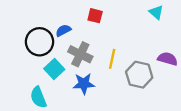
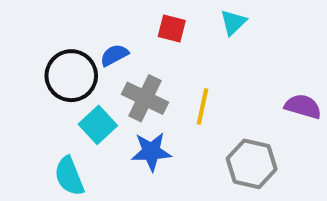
cyan triangle: (156, 12) -> (233, 22), moved, turned 35
gray hexagon: (139, 75) -> (252, 164), moved

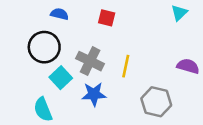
cyan triangle: (233, 22) -> (179, 13), moved
blue semicircle: (114, 55) -> (59, 14), moved, turned 42

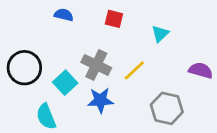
cyan triangle: (179, 13) -> (160, 34), moved
black circle: (44, 47) -> (24, 68), moved
yellow line: (126, 66) -> (134, 70), turned 35

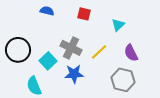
purple semicircle: (201, 70) -> (131, 53), moved, turned -132

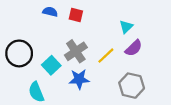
red square: (84, 14) -> (76, 15), moved
gray cross: (71, 48) -> (76, 51), turned 30
purple semicircle: (131, 53) -> (134, 48), moved, turned -108

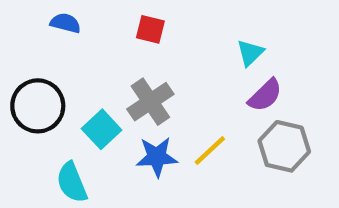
blue semicircle: (50, 12) -> (65, 23), moved
yellow line: (106, 56) -> (210, 151), moved
gray hexagon: (132, 86) -> (284, 146), moved

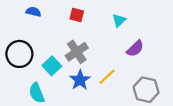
cyan triangle: (250, 53) -> (119, 20), moved
gray hexagon: (284, 146) -> (146, 90), moved
blue star: (157, 157) -> (80, 80), turned -30

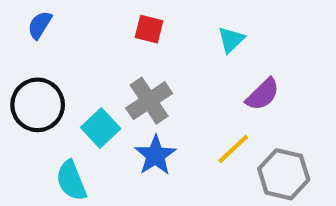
blue semicircle: (33, 12) -> (40, 25), moved, turned -72
yellow line: (107, 77) -> (233, 149), moved

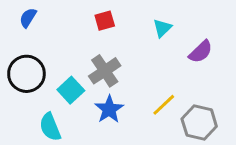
red square: (149, 29) -> (105, 21), turned -30
purple semicircle: (263, 94) -> (201, 52), moved

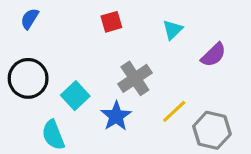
gray cross: (105, 71) -> (135, 78), moved

